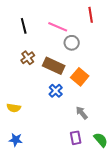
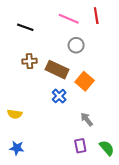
black line: (24, 26) -> (25, 27), turned -56
pink line: (58, 27) -> (69, 19), moved
brown cross: (28, 58) -> (30, 61), turned 32

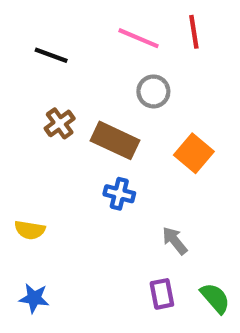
brown cross: (30, 61) -> (60, 123), turned -32
orange square: (85, 81) -> (194, 153), moved
blue cross: (59, 96) -> (119, 194), turned -32

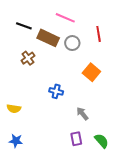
red line: (194, 32) -> (99, 34), moved
brown rectangle: (115, 140) -> (48, 38), moved

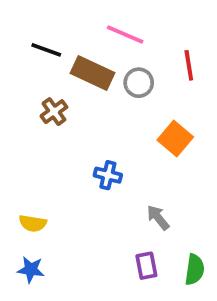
yellow semicircle: (14, 109) -> (33, 223), moved
green semicircle: (102, 141) -> (195, 270), turned 49

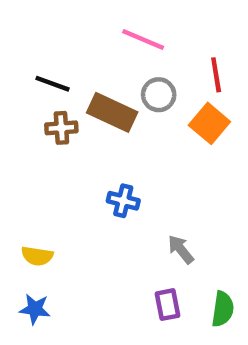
black line: (46, 50) -> (53, 84), moved
brown rectangle: (92, 73) -> (112, 112), moved
brown cross: (54, 112) -> (61, 128), turned 32
orange square: (175, 139) -> (209, 123), moved

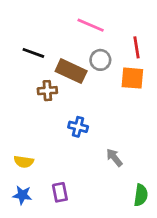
orange square: (209, 123) -> (132, 78), turned -35
brown cross: (61, 128) -> (47, 91), moved
purple rectangle: (167, 305) -> (60, 192), moved

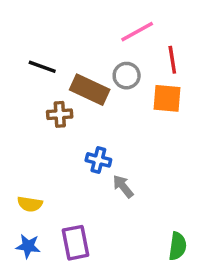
pink line: (91, 25) -> (137, 32), moved, turned -52
gray arrow: (114, 157) -> (123, 186), moved
purple rectangle: (60, 192) -> (76, 243), size x1.4

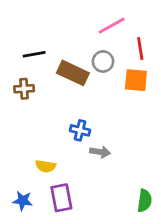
black line: (42, 67) -> (34, 54), turned -30
brown cross: (60, 114) -> (24, 89), moved
gray arrow: (123, 186) -> (100, 152), turned 138
yellow semicircle: (30, 204) -> (46, 166), moved

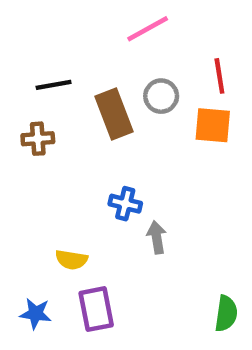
pink line: (112, 26) -> (148, 29), moved
brown rectangle: (73, 73) -> (114, 114), turned 44
gray arrow: (100, 152) -> (157, 237), turned -108

